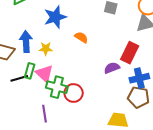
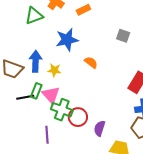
purple semicircle: (112, 68) -> (100, 128), moved, turned -56

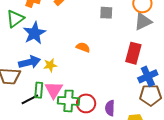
blue star: (67, 40) -> (34, 33), moved
blue arrow: (36, 61) -> (30, 62), turned 90
pink triangle: (51, 95) -> (54, 90), turned 30

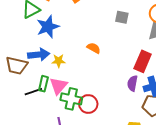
purple semicircle: (110, 108) -> (132, 83), moved

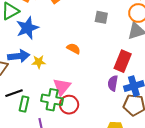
green rectangle: (43, 84) -> (24, 104), moved
pink triangle: (58, 86) -> (62, 87), moved

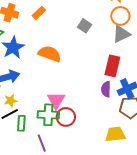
gray square: (101, 17) -> (85, 26), turned 32
orange semicircle: (74, 49) -> (50, 54), moved, size x1.6
yellow star: (39, 62) -> (11, 101), moved

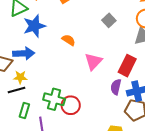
orange semicircle: (50, 54) -> (69, 40), size x0.6
pink triangle: (56, 100) -> (93, 62), moved
green rectangle: (21, 123) -> (24, 111), moved

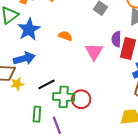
yellow star: (20, 77) -> (17, 84), moved
purple semicircle: (116, 87) -> (116, 39), moved
black line: (17, 90) -> (46, 84), moved

